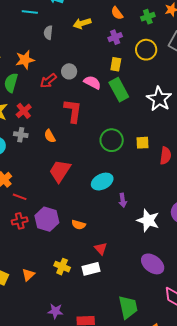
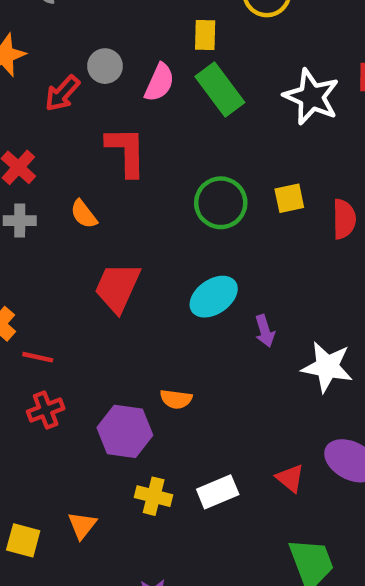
pink semicircle: (92, 82) -> (159, 82), turned 96
purple hexagon: (47, 219) -> (125, 431), moved
red triangle: (101, 249) -> (290, 478), moved

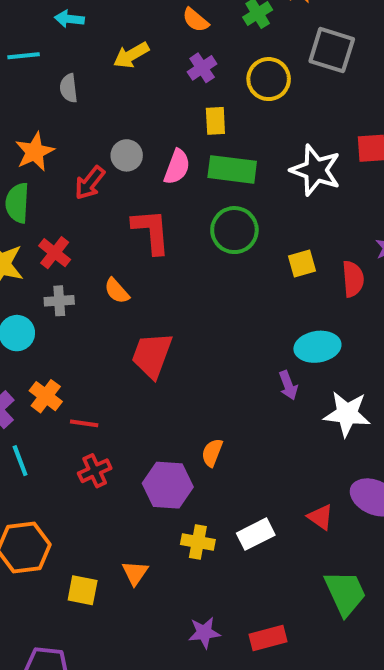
green rectangle: (220, 90) -> (232, 169), turned -42
green circle: (221, 203) -> (234, 230), moved
cyan ellipse: (214, 297) -> (317, 347), moved, turned 30
orange semicircle: (176, 399) -> (212, 453), turned 108

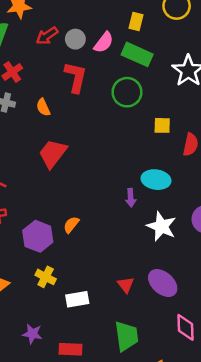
gray circle: (127, 155) -> (75, 39), moved
white rectangle: (256, 534) -> (77, 299), moved

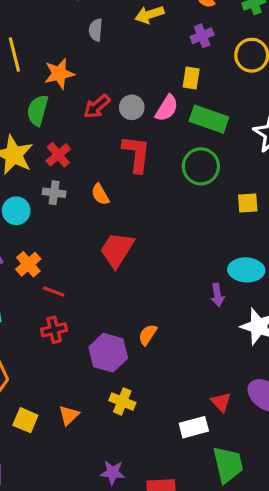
yellow rectangle: (136, 21) -> (191, 78), moved
white rectangle: (77, 299) -> (194, 427), moved

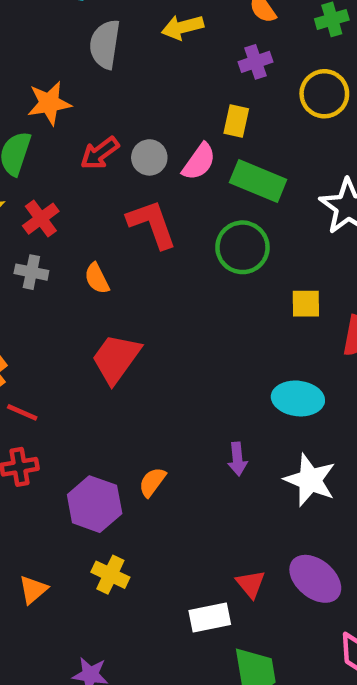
gray semicircle: (96, 30) -> (105, 44), size x1.5
red L-shape: (136, 154) -> (152, 224), turned -30
purple arrow: (217, 295) -> (237, 459), moved

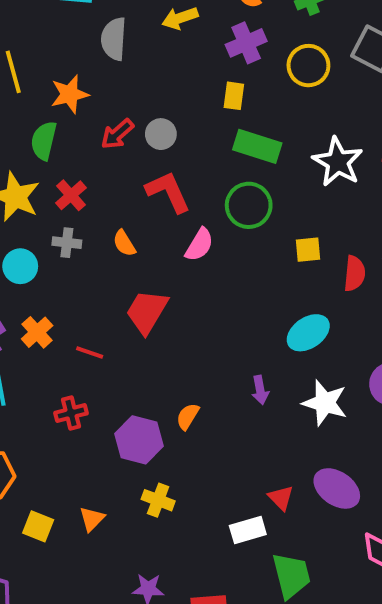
purple cross: (255, 62) -> (246, 43), size x1.4
pink semicircle: (199, 162) -> (199, 245), moved
cyan ellipse: (298, 398) -> (308, 333), turned -36
red line: (22, 412) -> (90, 353), moved

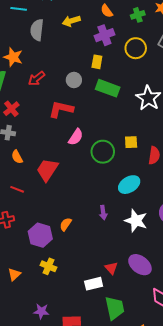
orange star: (70, 94) -> (13, 57), turned 30
gray circle: (161, 134) -> (74, 80), moved
red L-shape: (168, 192) -> (61, 109), turned -55
green circle: (249, 205) -> (103, 152), moved
orange semicircle: (124, 243) -> (17, 157), moved

